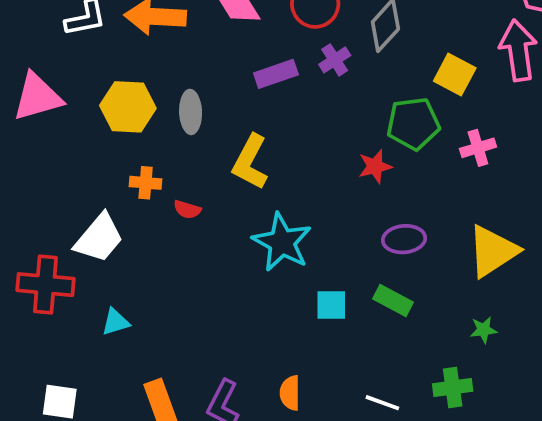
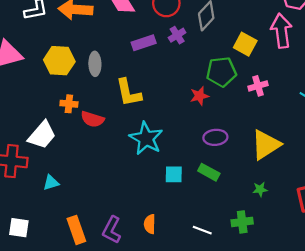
yellow L-shape: (250, 162) -> (129, 93), turned -40
red semicircle: (187, 209) -> (92, 119), size x1.5

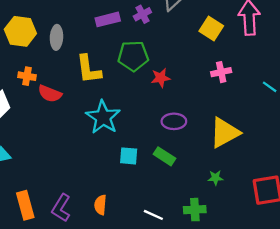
green pentagon: (221, 72) -> (133, 56), moved

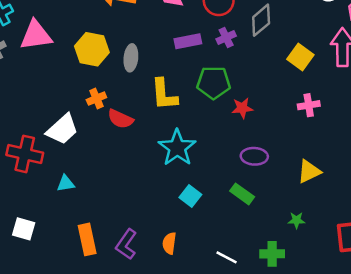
orange cross: (27, 76) -> (96, 99), turned -36
yellow triangle: (225, 133) -> (309, 172), size x0.7
cyan square: (129, 156) -> (190, 196), moved, turned 30

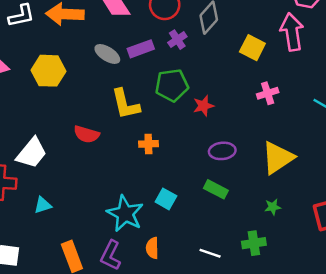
gray ellipse: (131, 58) -> (107, 54), moved, turned -55
orange cross: (96, 99) -> (148, 144), moved, turned 30
cyan star: (177, 148) -> (125, 214), moved
yellow triangle: (309, 172) -> (278, 158), size x1.4

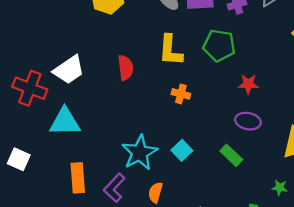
red star: (203, 106) -> (248, 84), moved
red semicircle: (87, 134) -> (126, 68), turned -130
cyan triangle: (43, 205) -> (65, 122), size x1.8

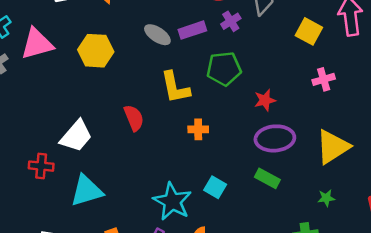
red cross: (30, 88) -> (41, 166), size x0.7
purple ellipse: (248, 121) -> (275, 138), size x1.4

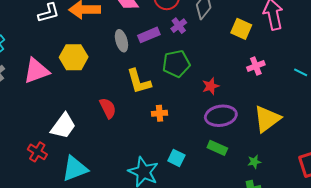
gray ellipse: (157, 35) -> (121, 41), turned 45
pink triangle: (37, 44) -> (36, 71), moved
red cross: (41, 166) -> (37, 152), turned 30
green star: (326, 198) -> (254, 162), moved

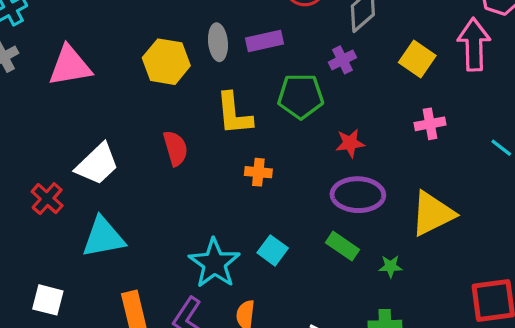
purple cross: (179, 26) -> (342, 60), moved
yellow hexagon: (74, 57) -> (166, 62), moved
green star: (254, 162) -> (391, 266), moved

